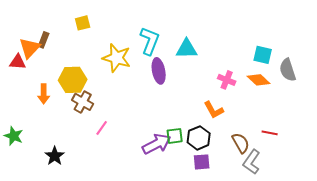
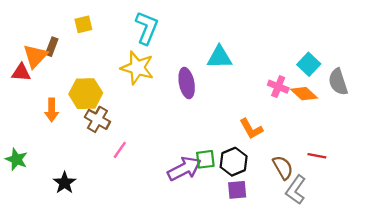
yellow square: (83, 23) -> (83, 24), moved
cyan L-shape: (150, 41) -> (147, 28), moved
cyan square: (263, 55) -> (309, 64), turned 30
pink cross: (227, 80) -> (278, 87), moved

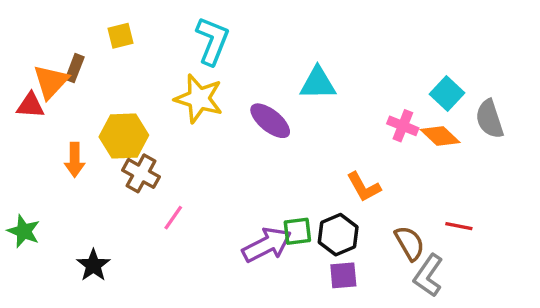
purple ellipse: (187, 83) -> (270, 121), turned -40

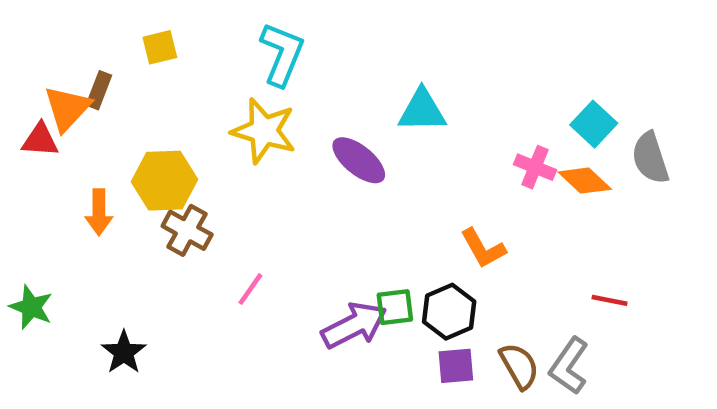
pink line: (173, 218) -> (250, 289), moved
brown semicircle: (410, 243) -> (519, 366), moved

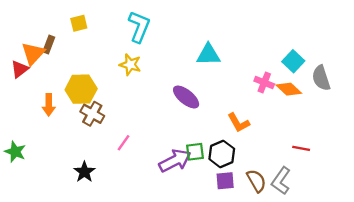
yellow star: (264, 131) -> (130, 65), size x0.7
red triangle: (40, 140) -> (20, 69), turned -42
purple ellipse: (359, 160) -> (186, 97), moved
black star: (124, 352) -> (84, 172), moved

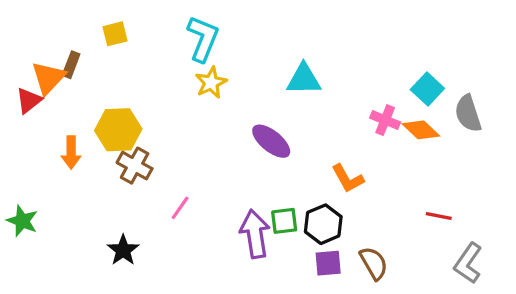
yellow star: (130, 65) -> (211, 83), moved, turned 30
purple arrow: (175, 161) -> (255, 234), turned -72
gray L-shape: (281, 181) -> (468, 263), moved

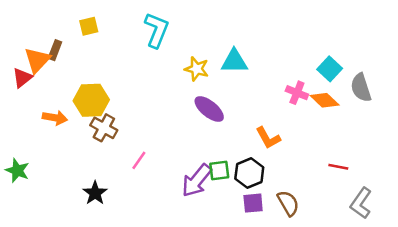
yellow star: (211, 83) -> (197, 69), moved, turned -30
orange arrow: (71, 153) -> (55, 118), turned -80
purple arrow: (255, 234) -> (197, 180), turned -132

